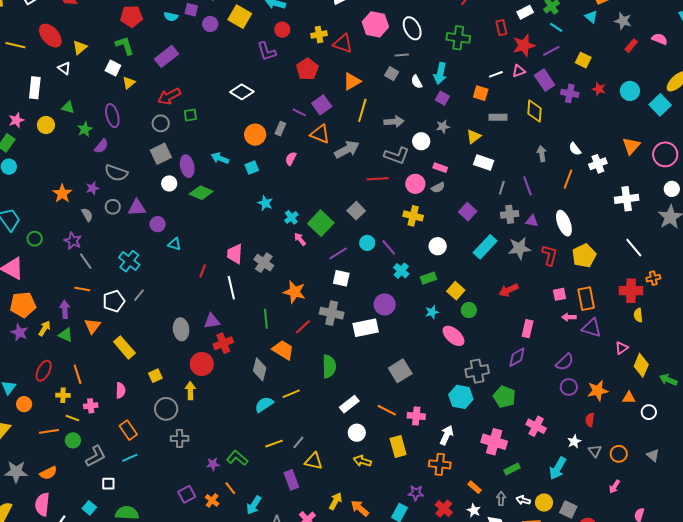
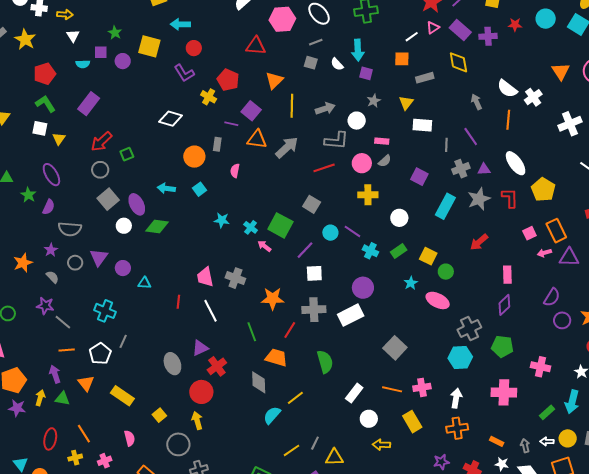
yellow cross: (319, 35) -> (209, 97), moved, turned -35
white semicircle: (575, 149) -> (507, 89), size x1.5
orange star: (62, 194) -> (23, 263), turned 30
purple triangle: (137, 208) -> (99, 257), turned -36
green rectangle: (512, 469) -> (547, 412), moved

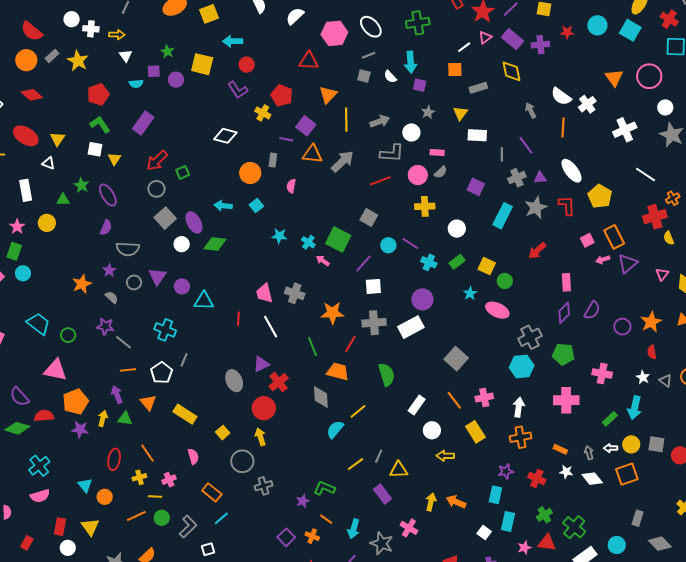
green star: (28, 195) -> (81, 185), moved
purple triangle: (569, 257) -> (628, 263), turned -40
cyan triangle: (144, 283) -> (204, 301), size x1.5
purple semicircle: (552, 297) -> (592, 310), moved
orange line: (392, 389) -> (454, 400), turned 42

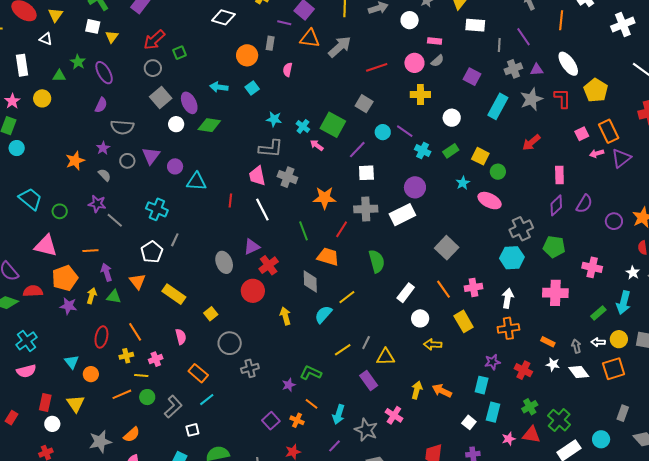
gray L-shape: (392, 153) -> (271, 149), moved
orange line: (128, 370) -> (90, 251), moved
yellow arrow: (260, 437) -> (285, 316), moved

